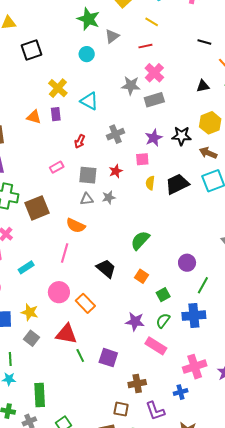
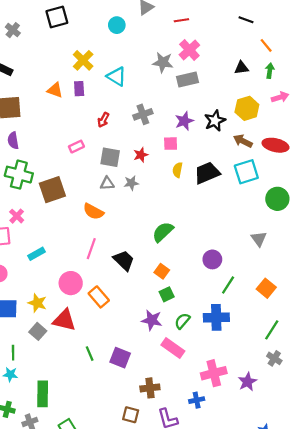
black star: (182, 136) -> (215, 121), turned -30
pink line: (65, 253) -> (91, 249), moved
green square: (163, 295) -> (167, 294), moved
red triangle: (66, 334) -> (64, 320), moved

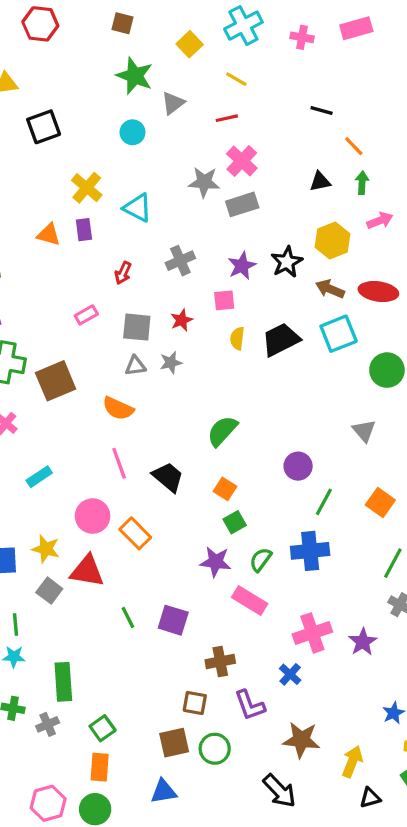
pink line: (91, 249) -> (119, 463), turned -35
blue cross: (197, 400) -> (290, 674), turned -32

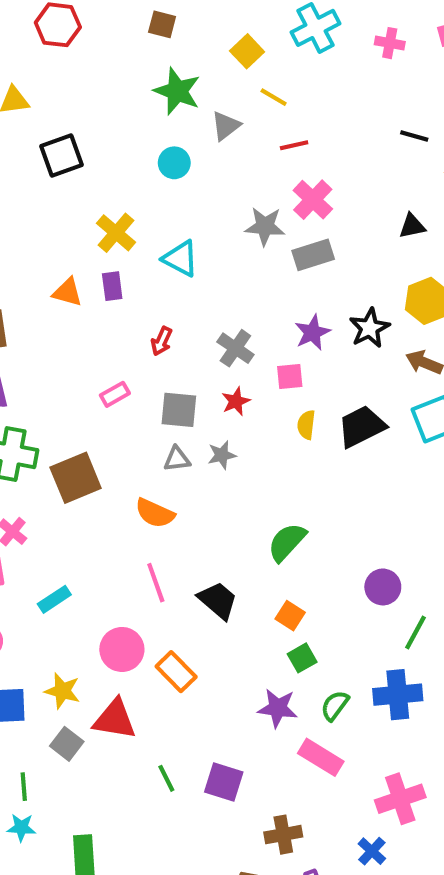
yellow line: (236, 79) -> (274, 97), moved
gray cross: (180, 261) -> (235, 348), moved, turned -32

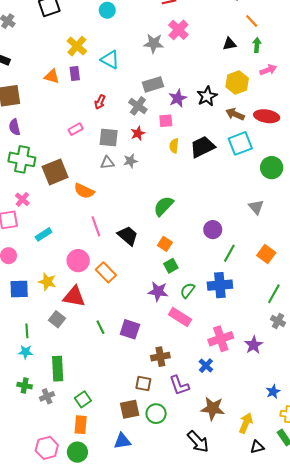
gray rectangle: (313, 255) -> (153, 84), moved
orange semicircle: (155, 513) -> (84, 191), moved
gray square: (67, 744) -> (57, 319), moved

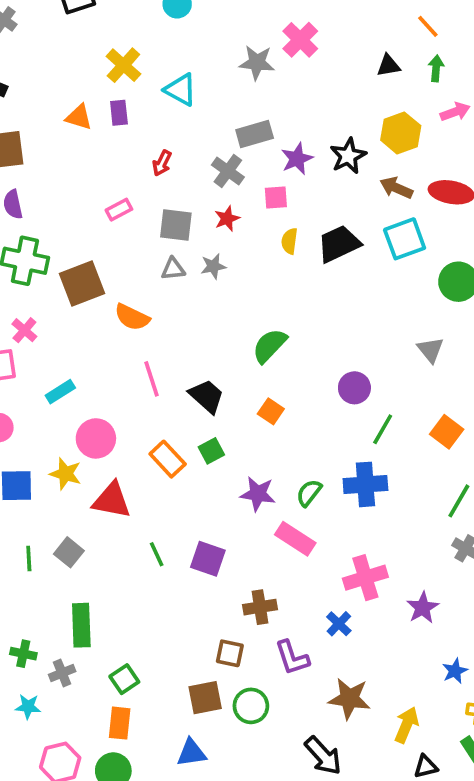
pink circle: (78, 261) -> (96, 438), moved
green square: (171, 266) -> (211, 451), moved
gray square: (57, 319) -> (69, 552), moved
purple star: (254, 345) -> (423, 608), moved
cyan star: (26, 352) -> (28, 707), moved

